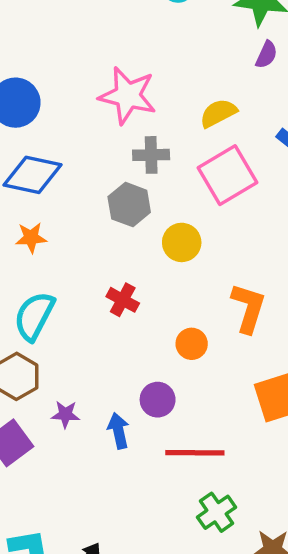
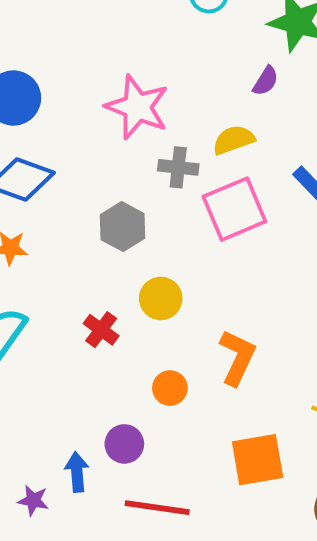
purple semicircle: (266, 55) -> (266, 81), moved
gray cross: (151, 155) -> (178, 167), moved
yellow circle: (182, 242) -> (161, 298), moved
purple star: (65, 414) -> (33, 500), moved

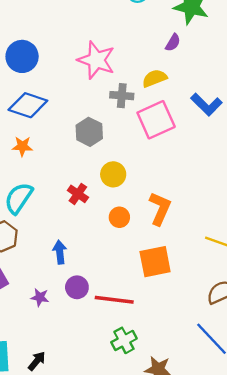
orange circle: (170, 388) -> (119, 217), moved
purple circle: (124, 444) -> (77, 287), moved
orange square: (258, 460) -> (155, 262), moved
blue arrow: (77, 472) -> (60, 252), moved

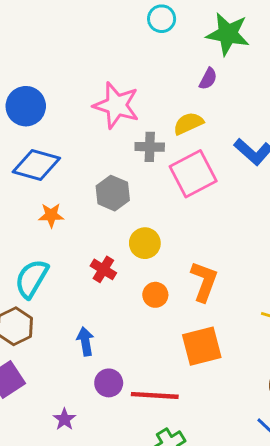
orange star: (22, 146) -> (51, 215), moved
purple star: (40, 297) -> (64, 419), moved, turned 30

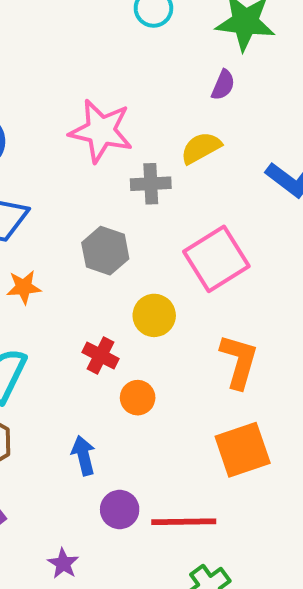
pink square: (193, 174) -> (216, 259), moved
orange circle: (155, 295) -> (138, 398), moved

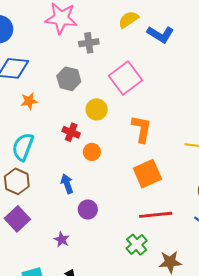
yellow semicircle: (201, 148) -> (128, 20), moved
red line: (184, 522) -> (156, 215), moved

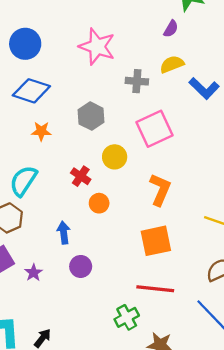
gray cross: (89, 43) -> (137, 81), moved
purple star: (62, 240) -> (34, 273), moved

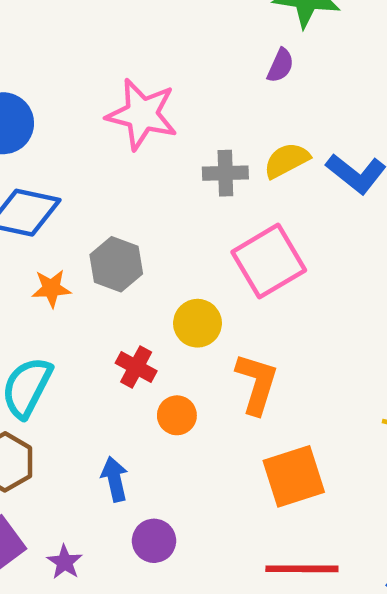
yellow semicircle: (172, 64) -> (287, 160), moved
gray hexagon: (91, 116) -> (116, 264), moved
orange L-shape: (160, 190) -> (257, 384), moved

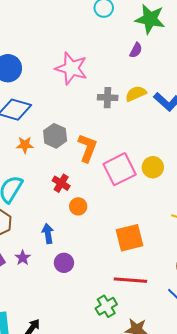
pink square: (269, 261) -> (120, 169), moved
yellow circle: (197, 323) -> (153, 167), moved
orange L-shape: (257, 384) -> (87, 148), moved
purple star: (65, 562) -> (23, 258), moved

